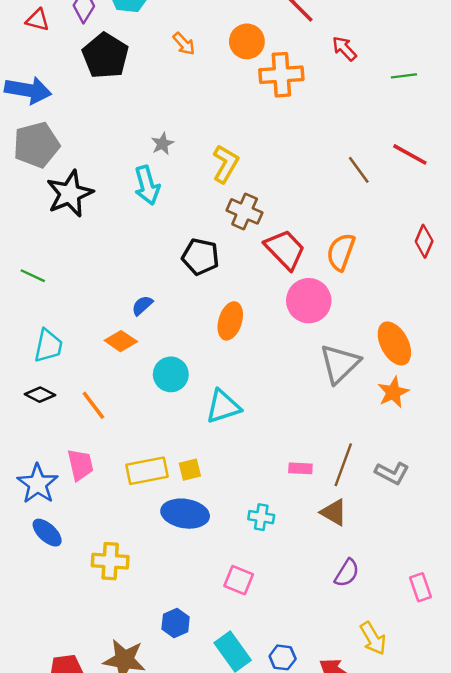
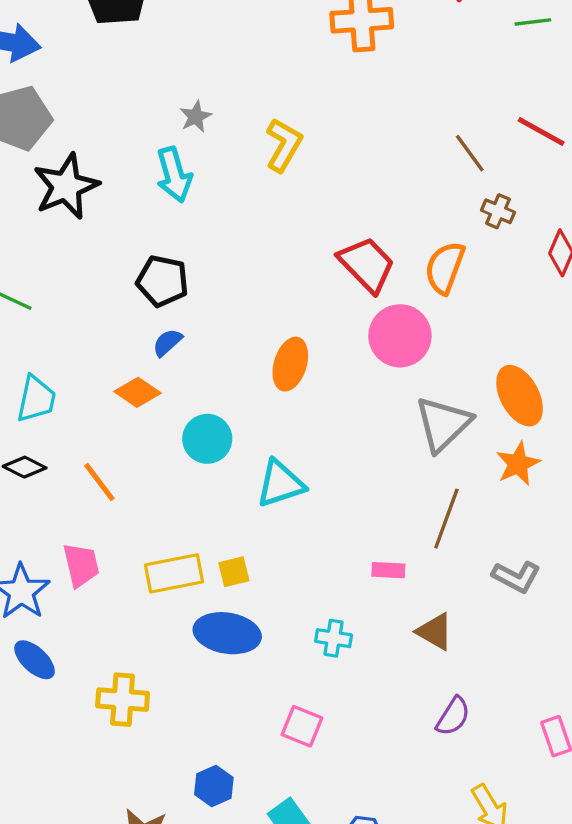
brown cross: (245, 211) -> (498, 211), moved, size x0.7
black pentagon: (201, 257) -> (162, 281), moved
brown line: (343, 465) -> (446, 519), moved

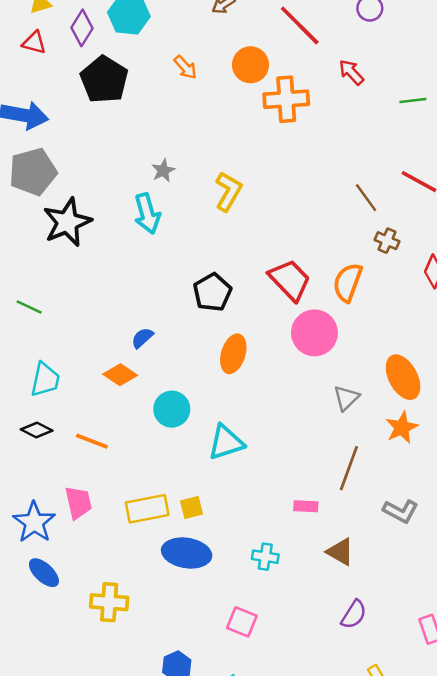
black pentagon: (162, 281) -> (212, 292), moved, turned 30
gray triangle: (443, 424) -> (346, 398), size x0.6
orange line: (99, 482) -> (92, 441), turned -32

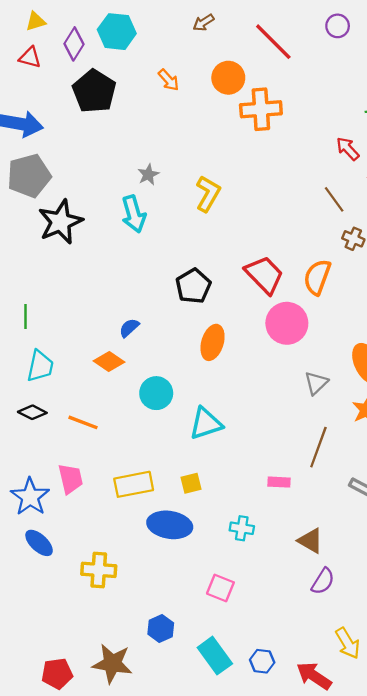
red arrow: (351, 72) -> (348, 149), moved
green line: (29, 307) -> (26, 317), moved, turned 65
yellow square: (191, 507) -> (191, 483), moved
brown triangle: (340, 552) -> (311, 541), moved

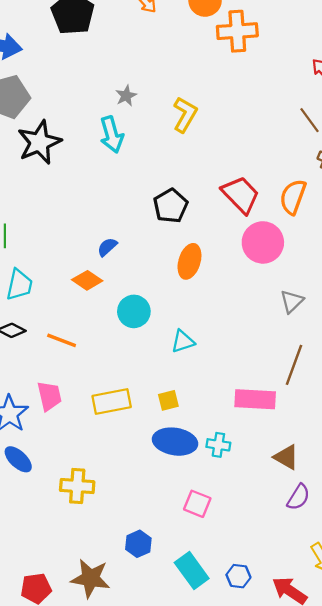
cyan triangle: (206, 424) -> (183, 341), size x0.7
pink rectangle: (279, 482) -> (255, 399), size x1.8
blue ellipse: (170, 525) -> (175, 442), moved

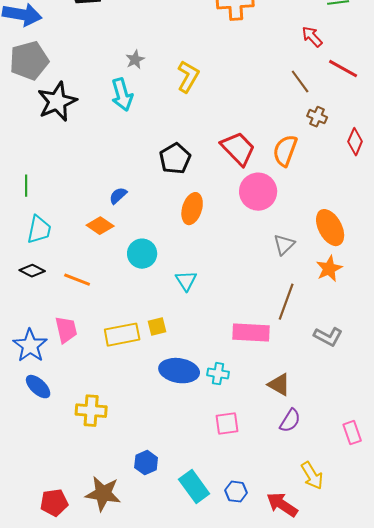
cyan triangle: (183, 341) -> (186, 281), turned -45
yellow square: (168, 400) -> (157, 327), moved
pink square: (197, 504) -> (227, 424), moved, turned -30

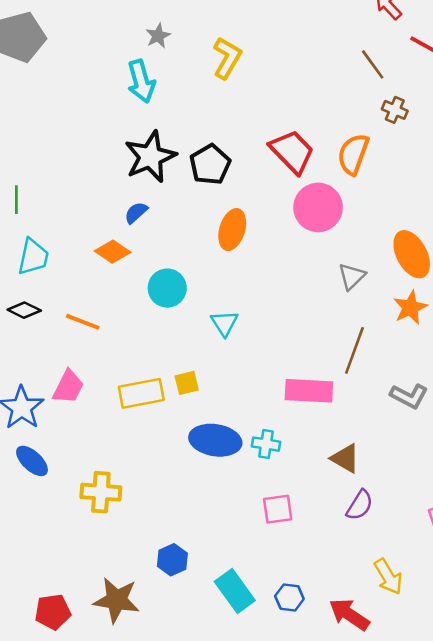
black star: (57, 102) -> (150, 157), moved
pink trapezoid: (66, 330) -> (68, 387), turned 40

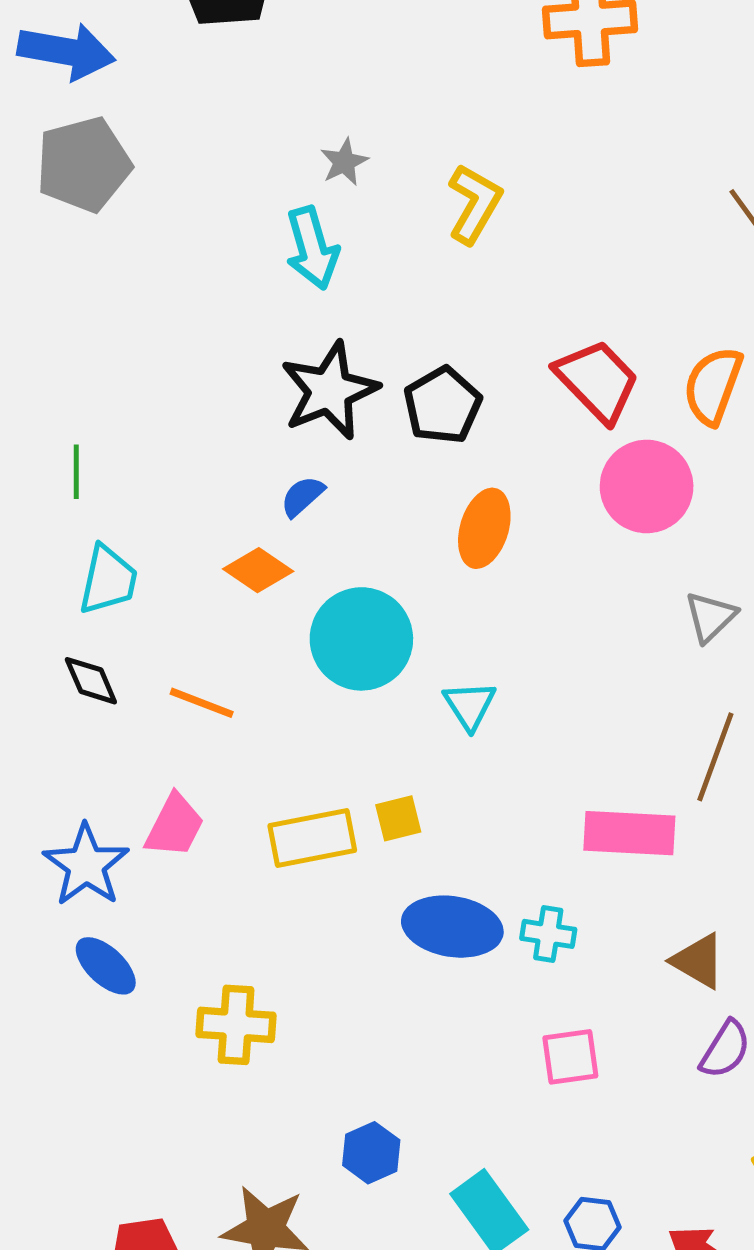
cyan circle: (167, 288) -> (361, 639), size x1.4
black diamond: (24, 310) -> (91, 681), turned 40

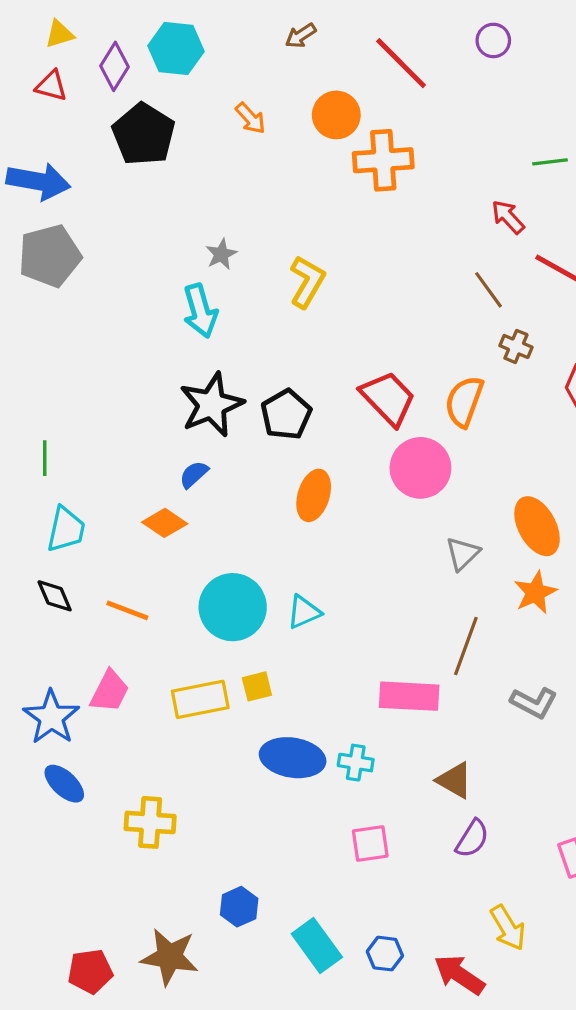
cyan circle: (361, 639) -> (233, 607), moved
cyan triangle: (470, 705) -> (304, 612), turned 39

